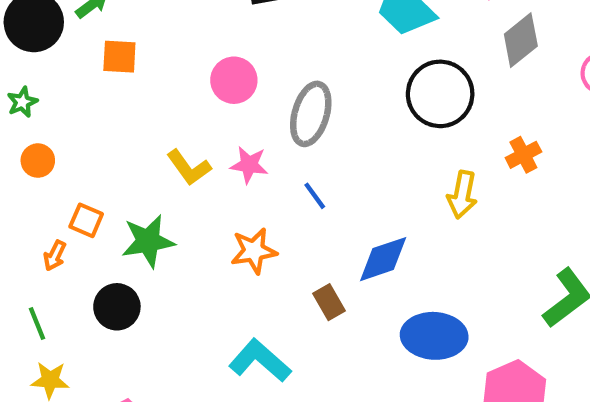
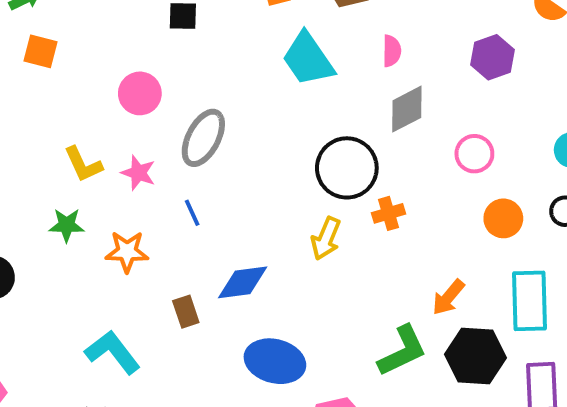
black circle: (440, 94) -> (347, 168), moved
green star: (148, 241) -> (67, 225), moved, size x0.7

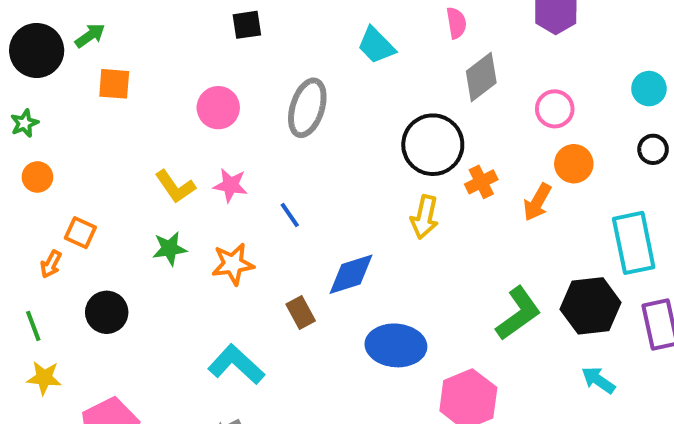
cyan trapezoid: (308, 59) -> (376, 45), size x0.7
gray ellipse: (203, 138) -> (307, 108), moved
orange circle: (503, 218) -> (574, 164), moved
orange arrow: (448, 297) -> (537, 202), moved

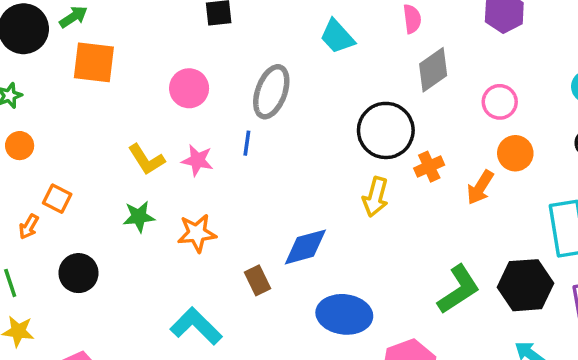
orange square: (114, 84) -> (94, 62), size x1.4
blue line: (290, 215) -> (247, 143), moved, turned 40

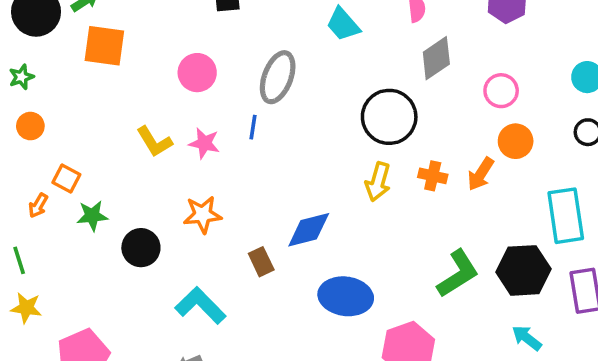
orange cross: (429, 167) -> (433, 176), moved, turned 36
green star: (139, 217) -> (92, 216), moved
black circle: (78, 273) -> (141, 248), moved

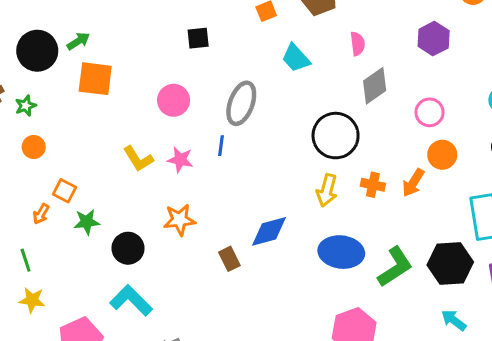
blue ellipse: (346, 296) -> (341, 252), moved
cyan L-shape: (200, 305) -> (131, 300), moved

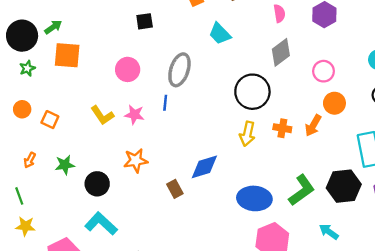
pink semicircle: (358, 44) -> (279, 13), moved
green star: (26, 106) -> (27, 68), moved
orange square: (65, 191) -> (50, 120), moved
blue ellipse: (341, 252) -> (254, 198), moved
cyan arrow: (454, 320) -> (329, 232), moved

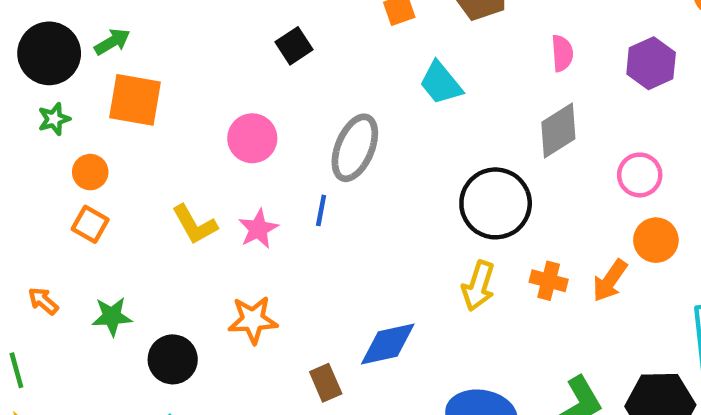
black square: (145, 21) -> (294, 46), turned -30
orange circle: (22, 109) -> (90, 172), moved
pink star: (134, 115) -> (258, 229), turned 30
orange arrow: (30, 160) -> (43, 301), turned 98

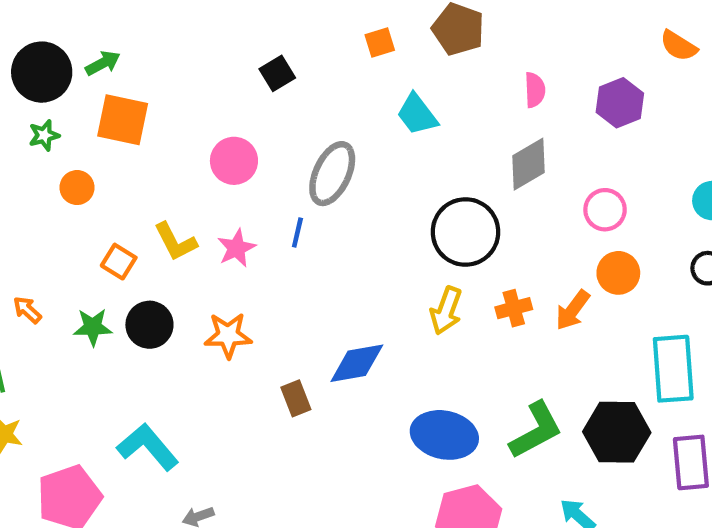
orange square: (90, 224) -> (119, 262), moved
orange cross: (549, 281) -> (514, 308), turned -32
black circle: (173, 359) -> (149, 325), moved

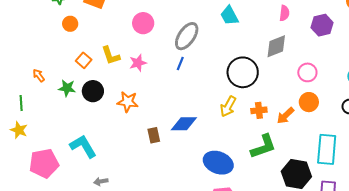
blue line: (297, 233) -> (180, 63), moved
green L-shape: (536, 430) -> (263, 146), moved

